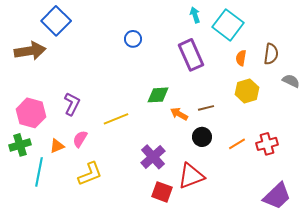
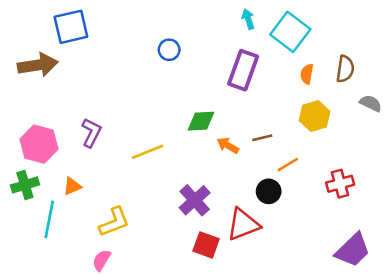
blue square: (56, 21) -> (71, 27), turned 32
purple rectangle: (191, 55) -> (243, 70), turned 44
black circle: (202, 137) -> (269, 191), moved
pink semicircle: (80, 139) -> (102, 260), moved
orange line: (237, 144) -> (288, 165), moved

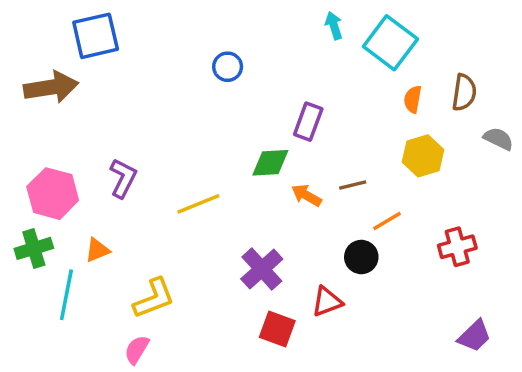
purple rectangle: (243, 70) -> (308, 122), moved, size x0.7
red triangle: (243, 225) -> (327, 302), size x0.7
purple trapezoid: (353, 250) -> (474, 336), size x0.7

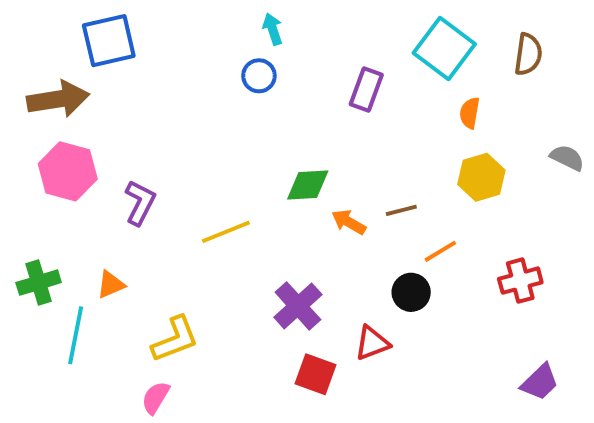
cyan arrow: (334, 26) -> (273, 29), moved
brown semicircle: (464, 92) -> (528, 54), moved
purple rectangle: (308, 122) -> (366, 89), moved
pink hexagon: (53, 194) -> (68, 171), moved

